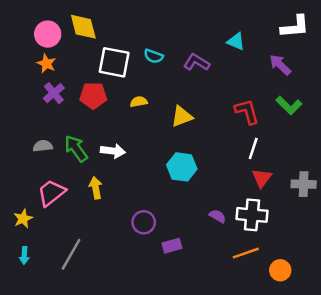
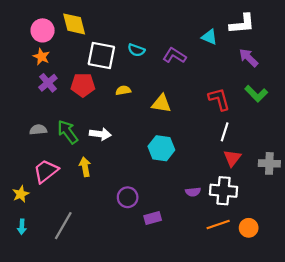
white L-shape: (295, 27) -> (242, 24), moved
yellow triangle: (182, 116) -> (161, 104), turned 30
purple semicircle: (217, 216) -> (193, 192), turned 144
orange circle: (280, 270) -> (249, 228), moved

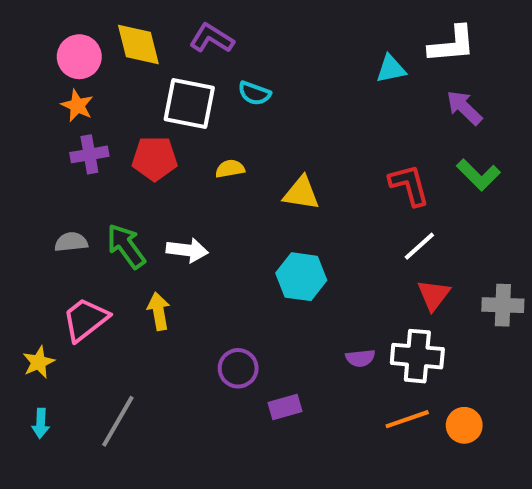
cyan triangle: (209, 37) -> (391, 69), turned -35
purple L-shape: (174, 56) -> (212, 38), moved
purple cross: (48, 83) -> (89, 154), turned 30
white line: (225, 132) -> (419, 246), turned 30

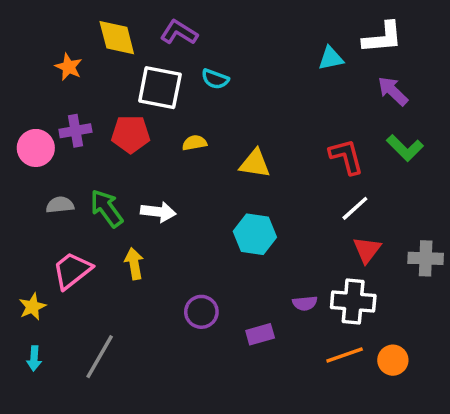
pink circle: (79, 57) -> (36, 148), moved
orange star: (77, 106) -> (69, 67), moved
purple rectangle: (285, 407) -> (260, 334), moved

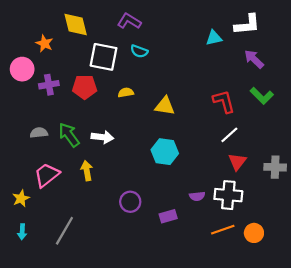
purple L-shape: (179, 32) -> (129, 21), moved
pink circle: (36, 148) -> (22, 69), moved

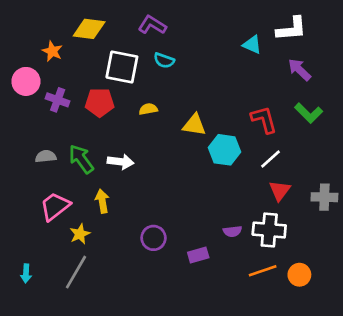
yellow diamond: (76, 25) -> (89, 29), turned -68
cyan triangle: (214, 38) -> (252, 45), turned 36
purple cross: (49, 85) -> (58, 100), turned 30
cyan hexagon: (165, 152) -> (224, 150), moved
yellow star: (21, 198) -> (80, 234), moved

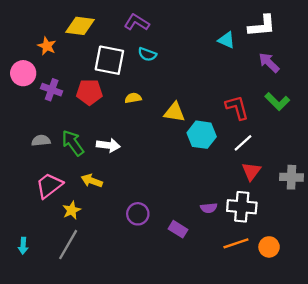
yellow arrow: (102, 201) -> (92, 181), turned -60
purple rectangle: (198, 255) -> (178, 229), turned 48

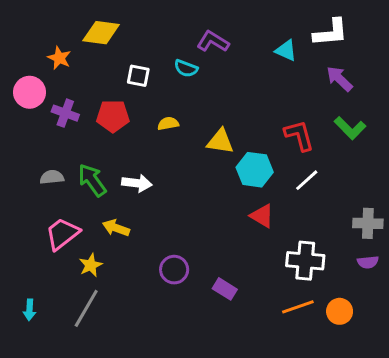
purple L-shape: (137, 22) -> (213, 42), moved
white square: (109, 60) -> (138, 76), size x0.6
red triangle: (251, 171) -> (262, 216), moved, turned -36
purple semicircle: (209, 208) -> (368, 262), moved

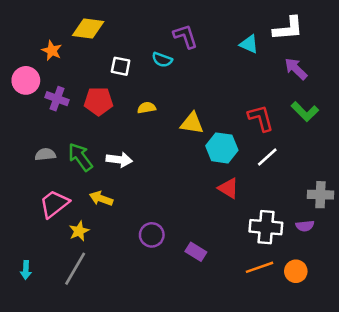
purple L-shape: (213, 42) -> (185, 36), turned 40
purple semicircle: (368, 262) -> (305, 226), moved

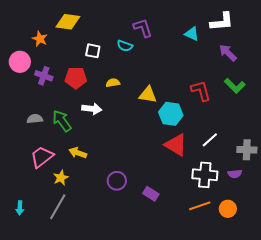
white line: (267, 157) -> (210, 140), moved
white arrow: (119, 160) -> (92, 109), moved
red triangle: (228, 188) -> (176, 145), size x1.4

